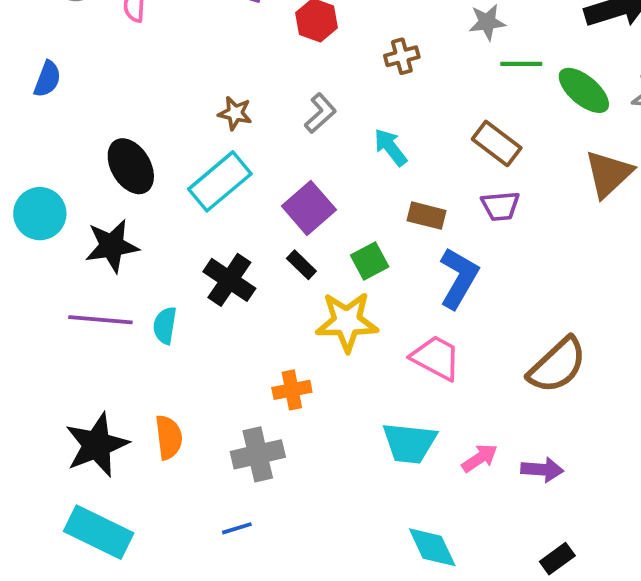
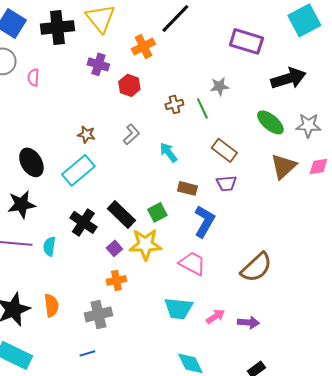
green line: (521, 64) -> (202, 108), moved, turned 65
purple square: (309, 208) -> (114, 248), moved, size x0.6
black rectangle: (301, 265) -> (121, 214), size x1.8

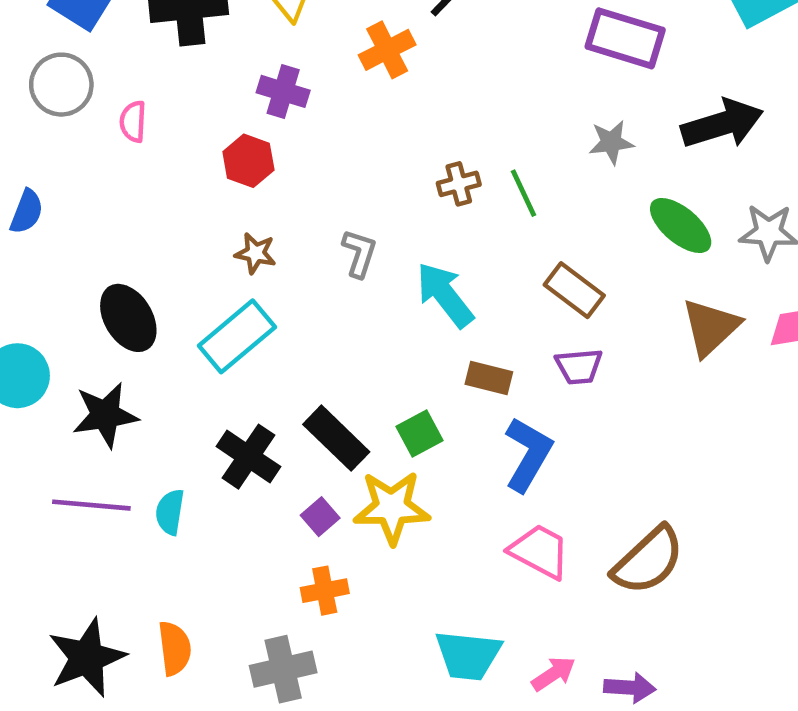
red hexagon: (129, 85) -> (248, 161), moved
gray star: (219, 86) -> (611, 142), moved
gray L-shape: (131, 134) -> (359, 253), turned -30
cyan arrow: (168, 152) -> (445, 295), size x1.4
pink trapezoid: (192, 263) -> (540, 551), moved

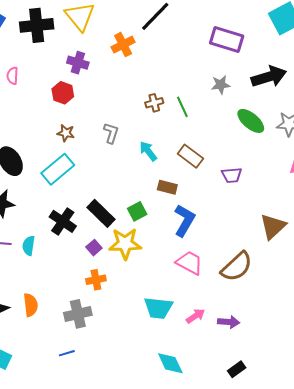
brown rectangle: (574, 290) -> (190, 156), moved
cyan arrow: (445, 295) -> (148, 151), size x0.7
brown triangle: (711, 327) -> (273, 226), moved
purple trapezoid: (579, 366) -> (232, 175), moved

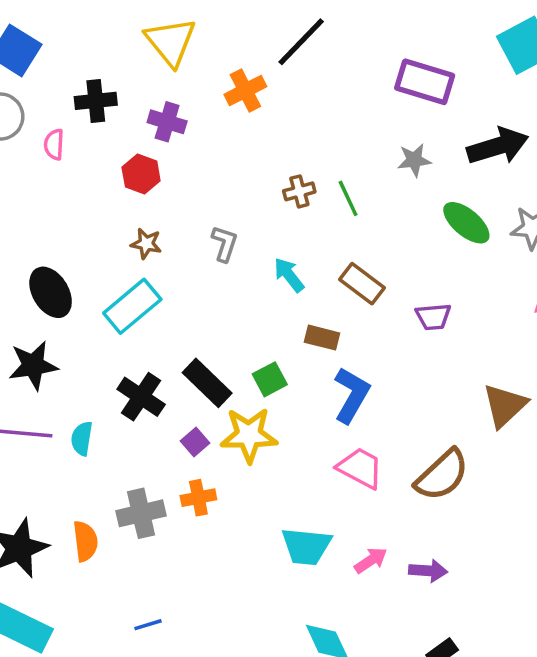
black cross: (37, 25) -> (96, 101), moved, size x0.7
gray cross: (78, 314) -> (141, 513), moved

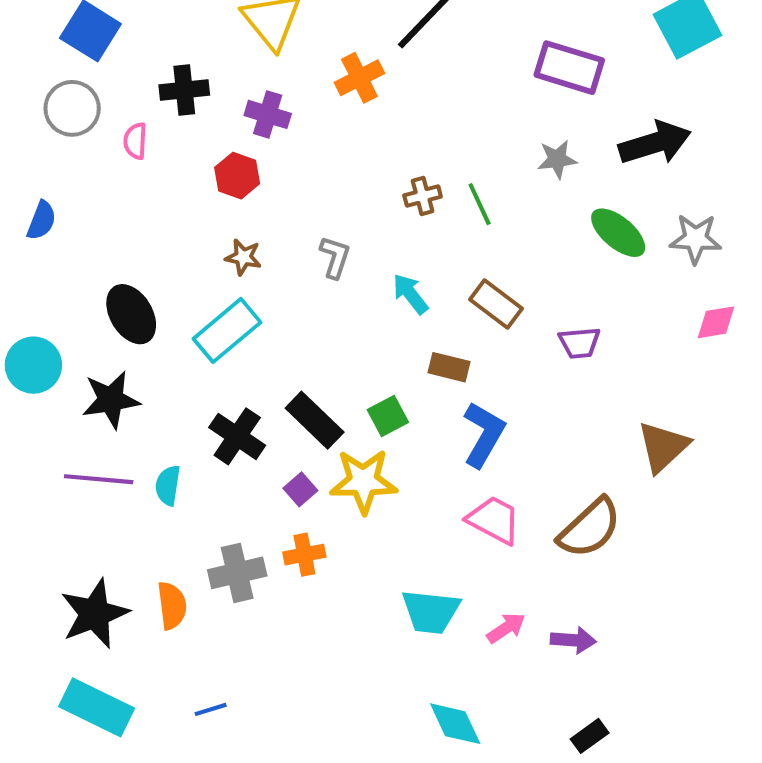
blue line: (148, 625) -> (211, 709), moved

